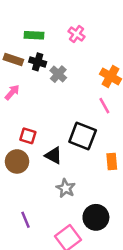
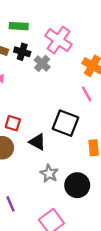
pink cross: (76, 34) -> (58, 40), moved, size x1.6
black circle: (96, 217) -> (77, 185), moved

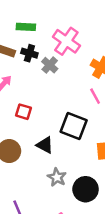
red square: (13, 123) -> (23, 112), moved

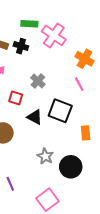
green rectangle: (26, 27) -> (29, 24), moved
gray cross: (50, 65) -> (38, 81), moved
black triangle: (45, 145) -> (35, 117), moved

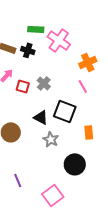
orange cross: (85, 59) -> (88, 62), turned 36
red square: (16, 98) -> (23, 86), moved
gray star: (45, 156) -> (51, 139), moved

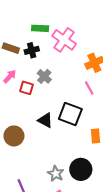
black cross: (28, 50) -> (32, 50), turned -32
gray cross: (44, 83) -> (44, 76), moved
gray star: (51, 139) -> (56, 174), moved

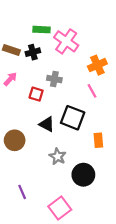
gray cross: (44, 76) -> (54, 79), moved, turned -32
red square: (26, 88) -> (36, 94), moved
gray star: (56, 174) -> (58, 156), moved

